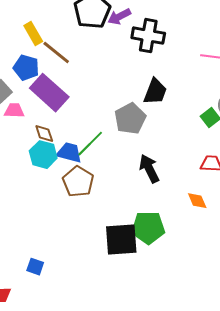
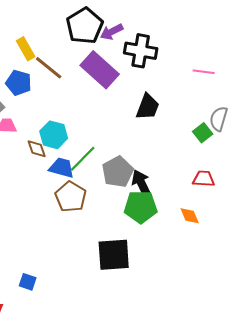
purple rectangle: (49, 93) -> (100, 70), moved
gray pentagon: (130, 119) -> (118, 172), moved
cyan hexagon: (43, 155) -> (54, 135), moved
green pentagon: (148, 228) -> (141, 207), moved

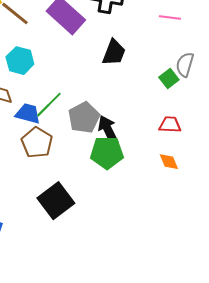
cyan hexagon: (54, 135) -> (20, 61), moved
orange diamond: (190, 216) -> (169, 162), moved
black square: (114, 255) -> (56, 201), moved, turned -33

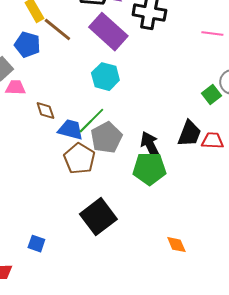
black trapezoid: (114, 53) -> (189, 134), moved
cyan hexagon: (20, 61) -> (105, 77), moved
gray pentagon: (84, 118) -> (106, 138), moved
orange diamond: (169, 162) -> (176, 245), moved

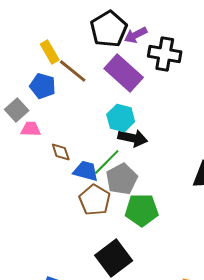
black arrow: (150, 146) -> (133, 138), moved, turned 128
green pentagon: (149, 169) -> (142, 210), moved

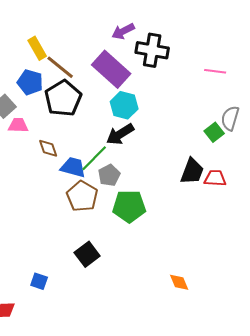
black pentagon: (109, 29) -> (63, 98), moved
cyan hexagon: (121, 118) -> (124, 105), moved
black arrow: (133, 138) -> (120, 134), turned 136
gray pentagon: (122, 179) -> (109, 175), size x0.7
black square: (114, 258) -> (87, 254), moved, size x0.7

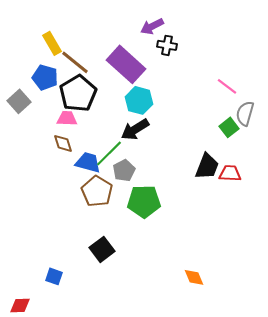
purple arrow: (123, 31) -> (152, 26), moved
black cross: (152, 50) -> (167, 45), size x0.6
pink line: (215, 71) -> (227, 86), moved, turned 30
pink trapezoid: (18, 125) -> (67, 118), moved

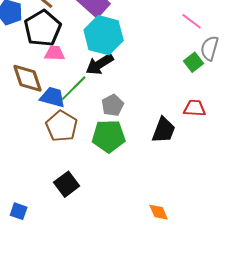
cyan hexagon: (139, 100) -> (104, 35), size x1.4
pink trapezoid: (67, 118) -> (55, 53), moved
brown diamond: (63, 143) -> (28, 78), size x1.6
black trapezoid: (207, 166) -> (164, 130), moved
gray pentagon: (124, 170) -> (113, 105), moved

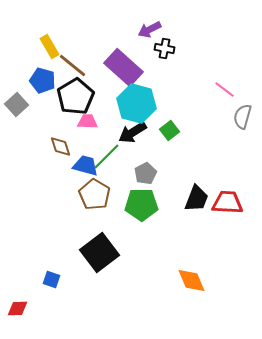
green square: (194, 62) -> (170, 130), moved
brown diamond: (28, 78) -> (61, 146), size x0.7
red trapezoid: (195, 108) -> (228, 202), moved, size x1.4
black square: (67, 184) -> (100, 252), size x1.5
orange diamond: (159, 212) -> (192, 280), size x1.4

